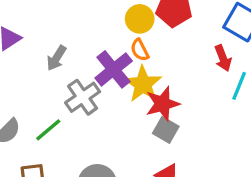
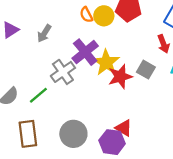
orange semicircle: (140, 50) -> (86, 15), moved
gray arrow: (56, 58) -> (44, 33), moved
gray square: (166, 130) -> (146, 70), moved

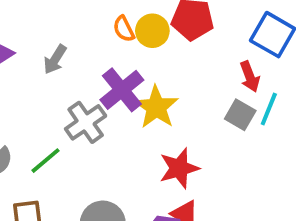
gray square: (146, 70) -> (240, 115), moved
red star: (120, 77) -> (179, 168), moved

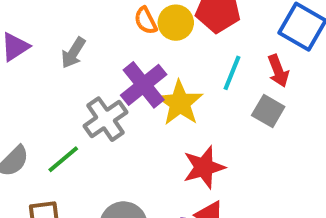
cyan line: (269, 109) -> (232, 73), moved

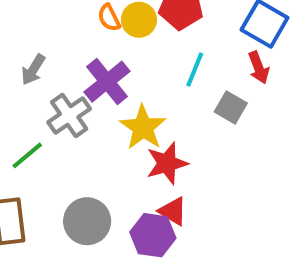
gray arrow: (73, 53) -> (33, 70), moved
red arrow: (278, 71) -> (259, 68), moved
yellow star: (180, 103) -> (143, 127), moved

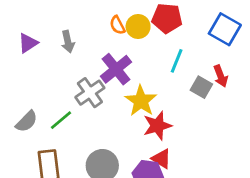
red arrow: (259, 68) -> (221, 76), moved
gray arrow: (33, 70) -> (68, 42), moved, turned -45

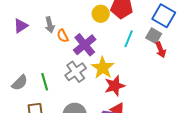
orange semicircle: (117, 25) -> (63, 36), moved
gray square: (201, 87) -> (154, 36), moved
gray cross: (90, 93) -> (76, 72), moved
green line: (61, 120) -> (45, 82), turned -66

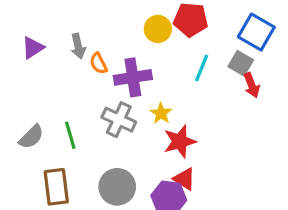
purple cross: (85, 45) -> (133, 77), turned 30
yellow star: (103, 68) -> (161, 113), size x0.6
gray cross: (76, 72) -> (119, 120), turned -30

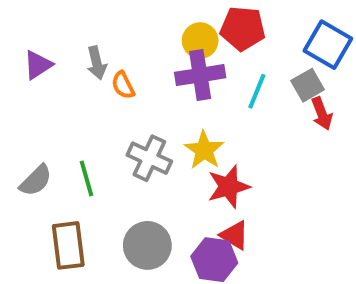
gray square: (241, 63) -> (308, 85), turned 30
purple cross: (133, 77) -> (200, 75), moved
yellow star: (161, 113) -> (204, 150), size x1.4

